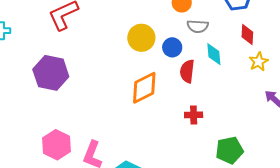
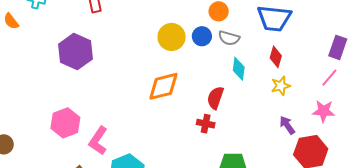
blue circle: (172, 47) -> (202, 36), moved
red semicircle: (187, 71) -> (215, 98), moved

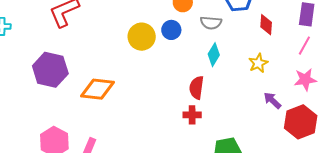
gray semicircle: (229, 38) -> (211, 23), moved
red diamond: (276, 57) -> (266, 25), moved
cyan diamond: (239, 69) -> (214, 55), turned 35
orange diamond: (163, 86) -> (97, 89), moved, turned 32

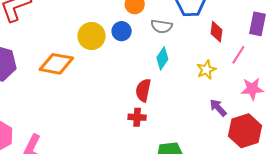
pink line: (304, 46) -> (238, 55), moved
orange diamond: (97, 89) -> (56, 64), moved

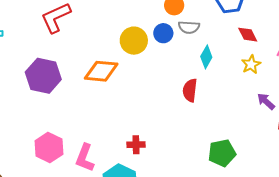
gray semicircle: (162, 26) -> (189, 27), moved
red diamond: (217, 32) -> (248, 35), moved, turned -30
red cross: (137, 117) -> (136, 145), moved

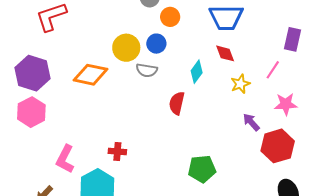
gray semicircle: (189, 27) -> (147, 70), moved
red diamond: (248, 35) -> (225, 53), moved
pink hexagon: (49, 148) -> (31, 112), moved

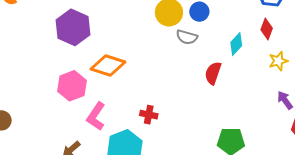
red diamond: (225, 53) -> (267, 29), turned 35
orange diamond: (90, 75) -> (108, 66), moved
pink hexagon: (31, 112) -> (72, 86), moved

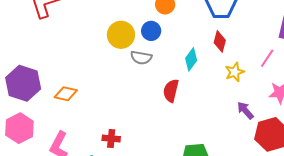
purple hexagon: (73, 27) -> (23, 83), moved
orange diamond: (108, 66) -> (66, 94), size x0.7
pink hexagon: (72, 86) -> (19, 128), moved

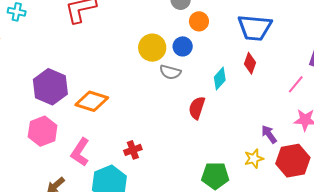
yellow star: (235, 72) -> (254, 159), moved
orange diamond: (66, 94) -> (92, 101), size x1.4
red cross: (111, 139) -> (133, 150), turned -30

